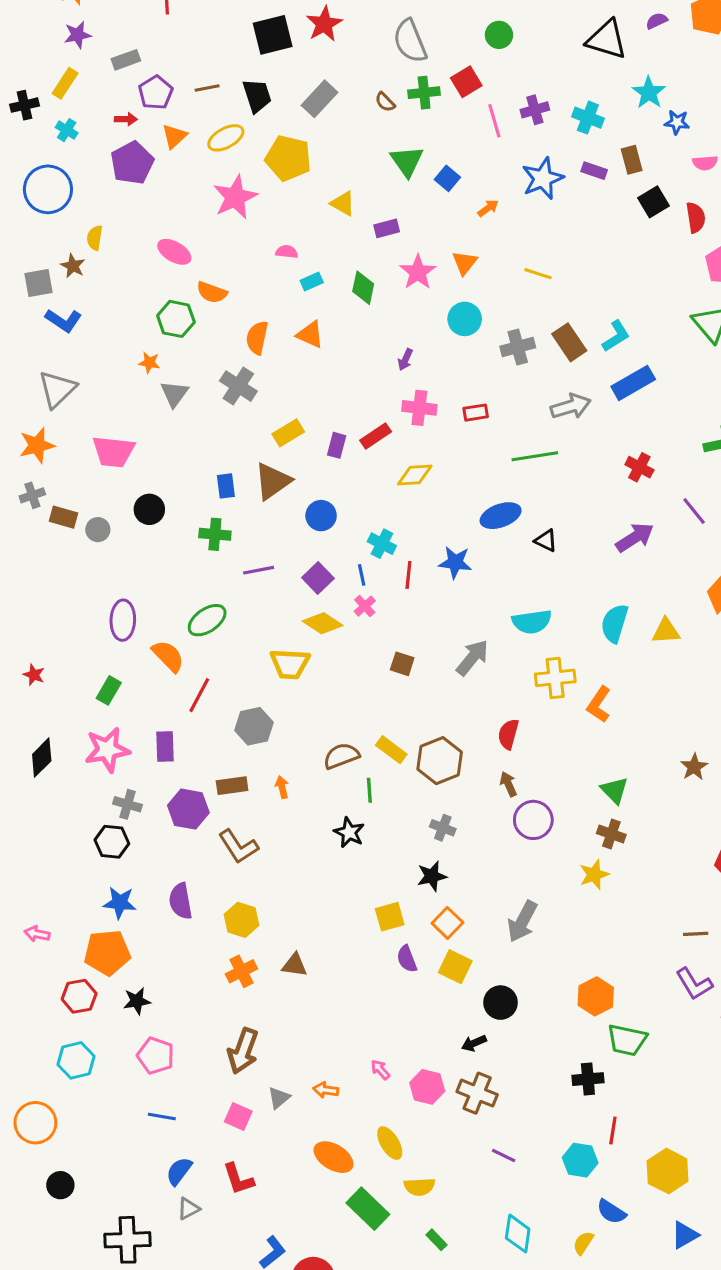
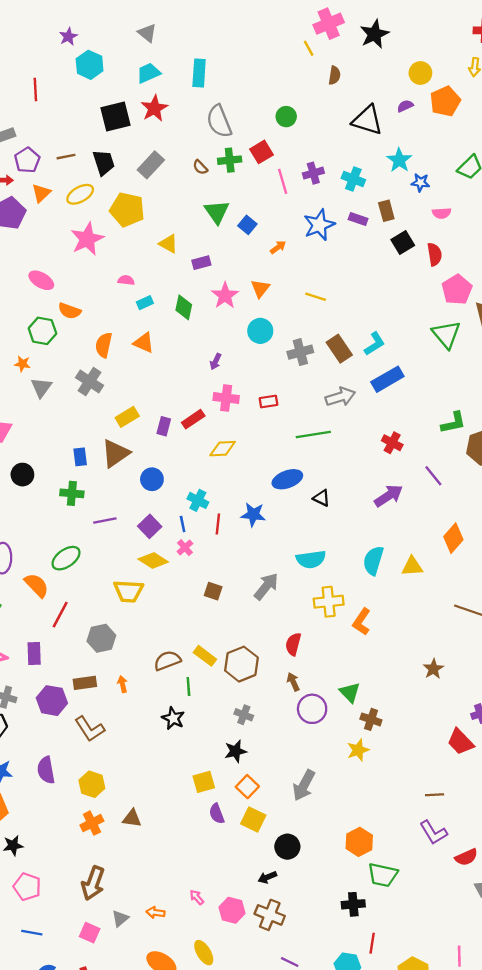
green triangle: (614, 790) -> (350, 692), moved

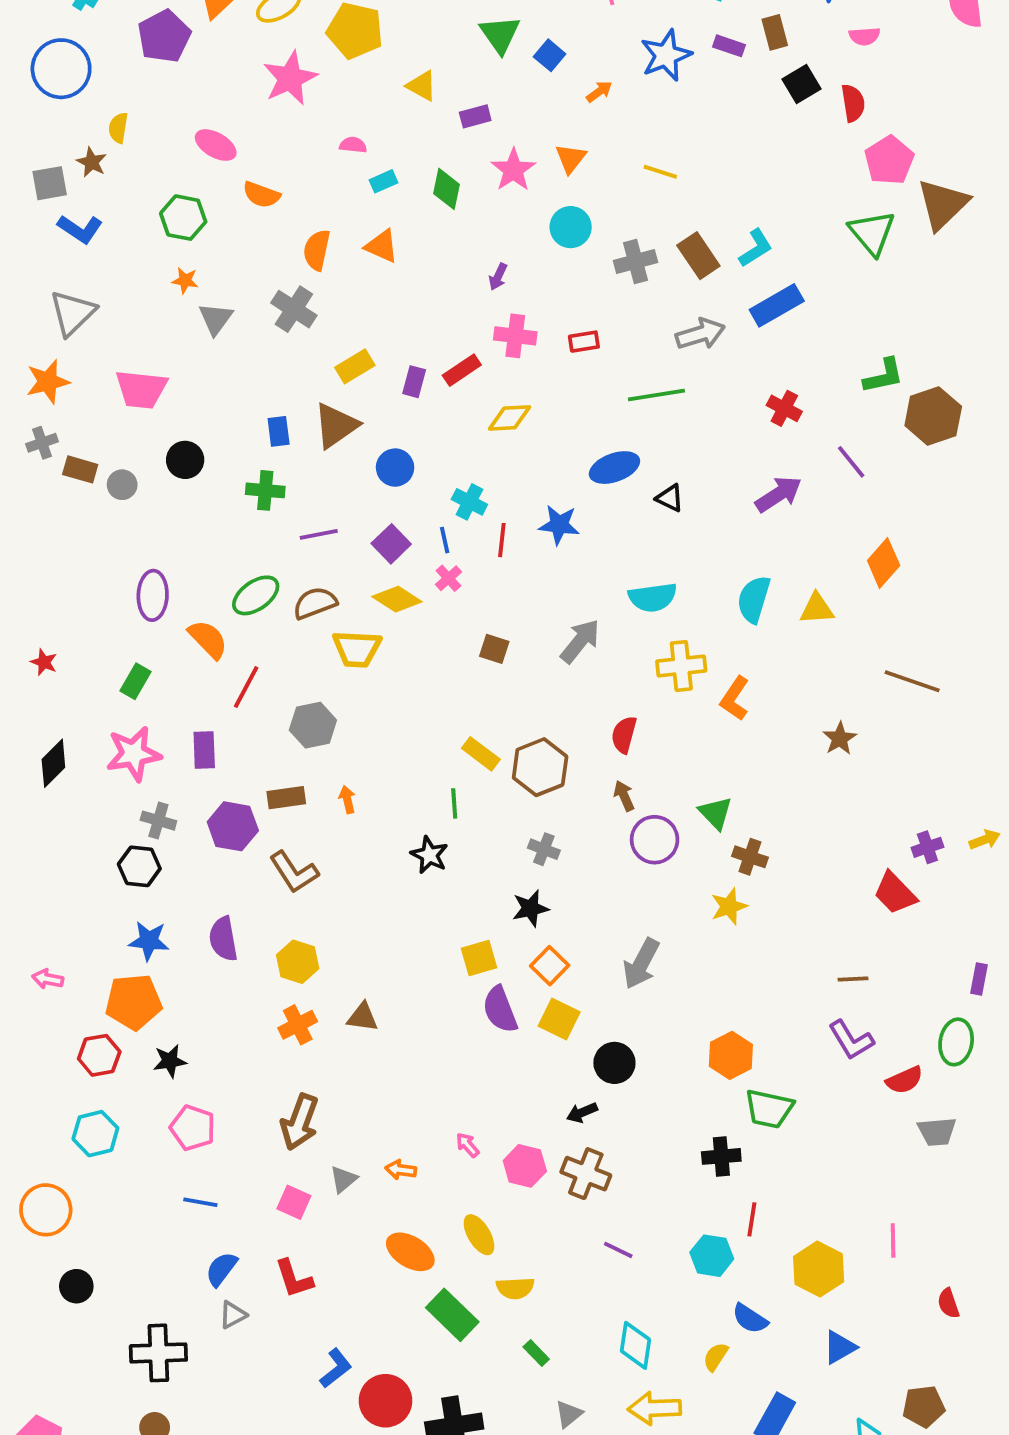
green hexagon: (42, 331) -> (183, 218), moved
brown semicircle: (167, 661) -> (315, 603), moved
brown star: (433, 669) -> (840, 739), moved
purple semicircle: (217, 814) -> (500, 1009), size x1.4

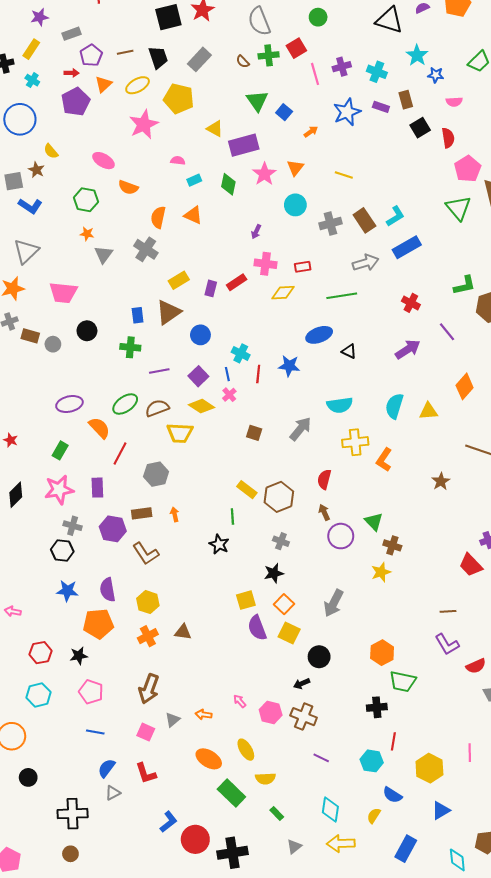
purple rectangle: (475, 116) -> (244, 145), size x1.8
yellow semicircle: (118, 128) -> (51, 151), turned -49
yellow diamond: (510, 418) -> (283, 293), moved
purple ellipse: (153, 595) -> (69, 404), turned 75
orange pentagon: (134, 1002) -> (98, 624), moved

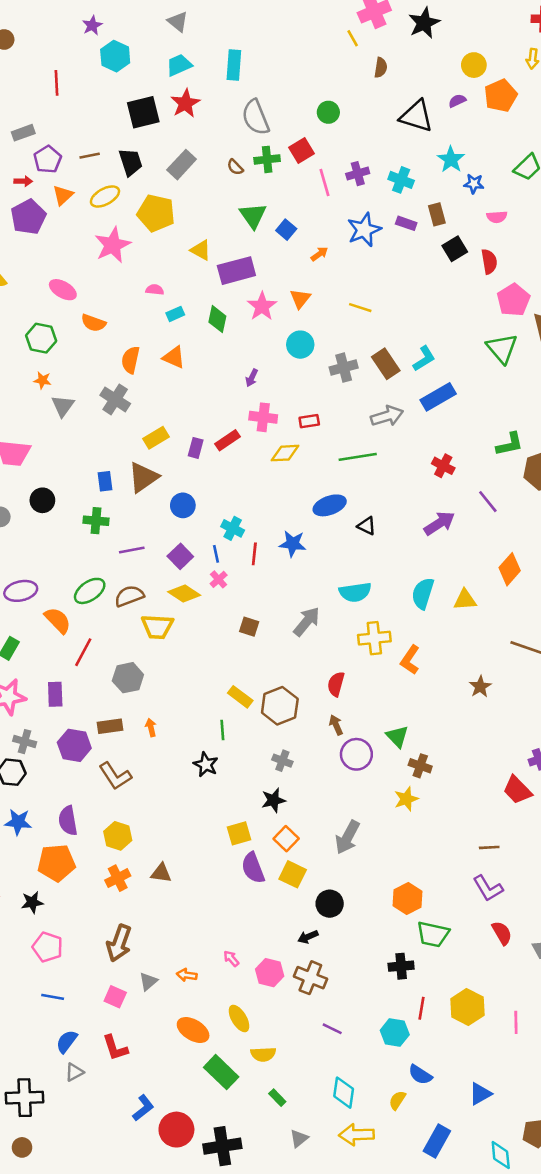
red semicircle: (476, 666) -> (502, 933), moved, turned -96
yellow hexagon: (429, 768) -> (467, 1007), moved

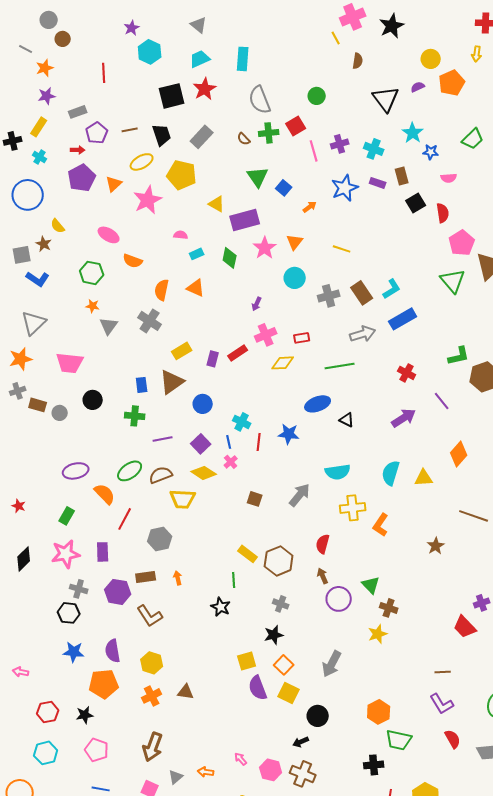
black triangle: (416, 116) -> (386, 99), turned 36
orange triangle: (63, 195) -> (114, 184), moved
pink cross: (263, 417) -> (266, 335), turned -30

